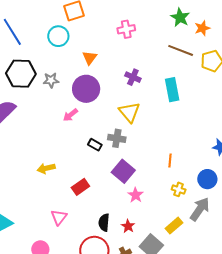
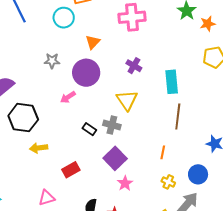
pink cross: (126, 29) -> (132, 17), size x1.5
brown line: (181, 50) -> (178, 116), moved, turned 70
black hexagon: (21, 74) -> (23, 118), moved
pink triangle: (59, 217) -> (47, 198), turned 30

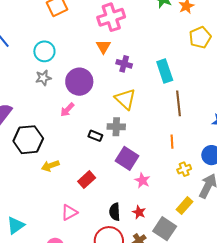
cyan circle: (64, 18) -> (44, 51), moved
orange triangle: (93, 42) -> (103, 47), moved
yellow cross: (168, 182) -> (184, 169), turned -32

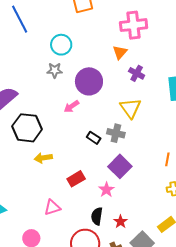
pink star: (142, 180) -> (106, 190), moved

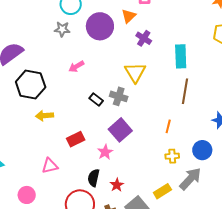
purple circle: (89, 81) -> (100, 26), moved

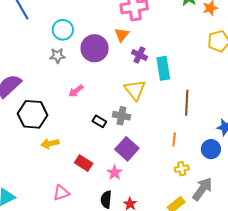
cyan rectangle: (181, 56) -> (163, 68), moved
red rectangle: (76, 139) -> (84, 163), turned 66
blue circle: (202, 150) -> (211, 149), moved

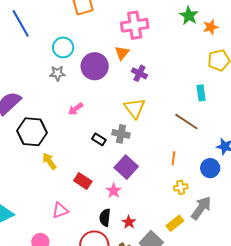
cyan rectangle: (163, 68) -> (201, 93), moved, size x0.7
brown line: (187, 103) -> (186, 121), turned -60
yellow arrow: (50, 144) -> (49, 161), turned 66

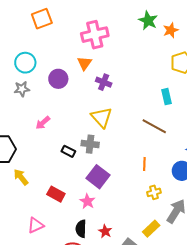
purple circle: (95, 66) -> (58, 79), size x0.7

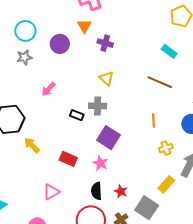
cyan rectangle: (166, 97) -> (169, 51), turned -35
yellow triangle: (102, 117) -> (107, 78), size x0.7

